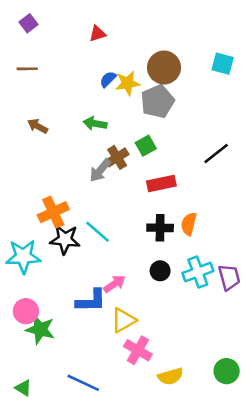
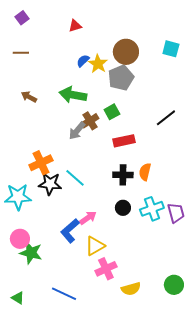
yellow star: (128, 83) -> (98, 64), turned -30
green arrow: (95, 124) -> (73, 95), size x1.5
blue L-shape: (91, 301) -> (70, 231), turned 140
pink cross: (138, 350) -> (106, 269), turned 35

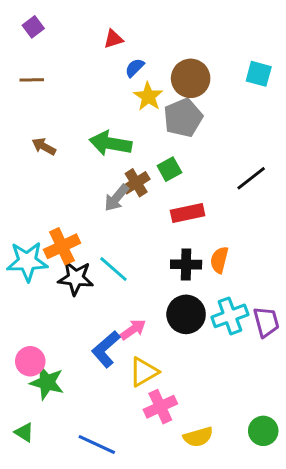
blue semicircle: (83, 61) -> (135, 68), moved
cyan star: (18, 197) -> (27, 261), moved
black circle: (123, 208) -> (186, 314), size x1.6
green triangle: (18, 298) -> (24, 432), moved

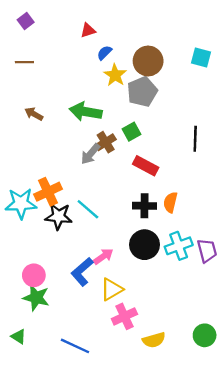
black line: (251, 178) -> (195, 139), turned -50
red rectangle: (188, 213) -> (146, 166), turned 40
pink circle: (30, 361) -> (34, 275), moved

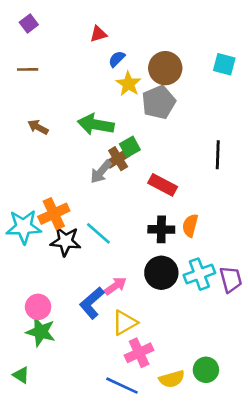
green square: (132, 132) -> (130, 147), moved
green circle: (205, 335) -> (206, 370), moved
blue line: (75, 346) -> (122, 386), moved

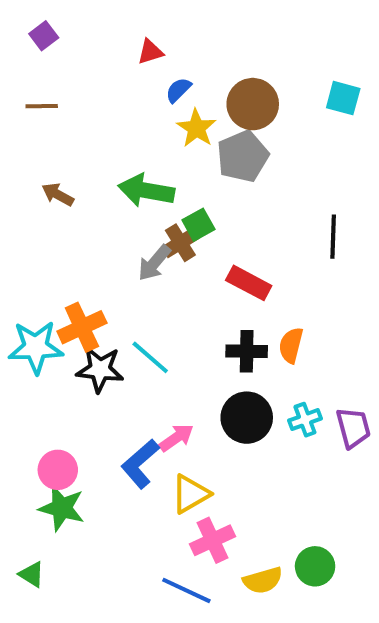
cyan cross: (199, 274) -> (305, 420), size x0.7

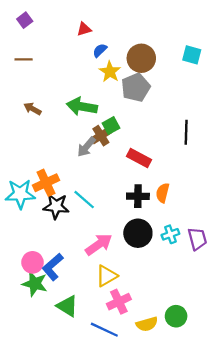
pink arrow: (176, 438) -> (99, 244), size x1.4
blue L-shape: (140, 464) -> (53, 267), moved
green triangle: (32, 574) -> (67, 306), moved, size x1.5

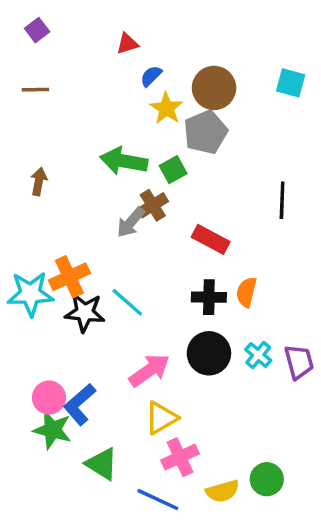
brown arrow: (32, 109) -> (39, 181), moved, turned 72
green square: (111, 126) -> (173, 170), moved
cyan cross: (170, 234) -> (258, 355), turned -30

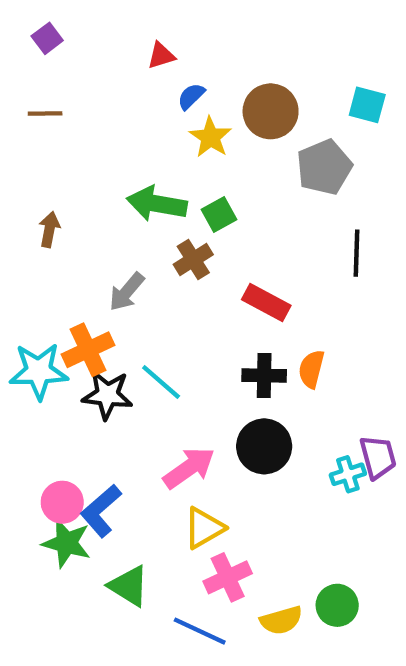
gray pentagon: (206, 132) -> (324, 167), moved
gray arrow: (131, 222) -> (127, 292), moved
cyan cross: (258, 355) -> (348, 474), moved, turned 32

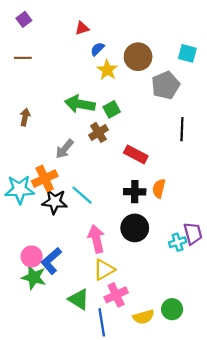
pink arrow: (189, 468) -> (96, 239), turned -68
green triangle: (129, 586) -> (79, 299), moved
blue line: (200, 631) -> (102, 322), turned 56

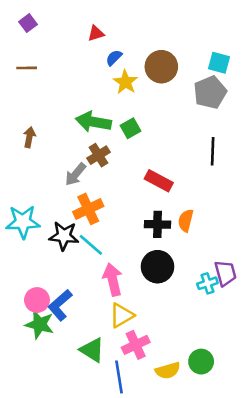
gray pentagon: (165, 85) -> (210, 92), moved
brown cross: (99, 132) -> (99, 155), moved
orange cross: (45, 179) -> (88, 209), moved
cyan line: (82, 195) -> (91, 245), moved

